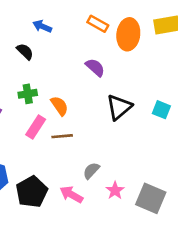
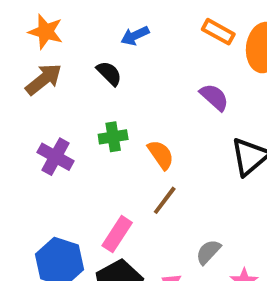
blue arrow: (42, 26) -> (135, 36), turned -48
pink rectangle: (36, 127) -> (117, 234), moved
brown line: (62, 136) -> (165, 200), turned -48

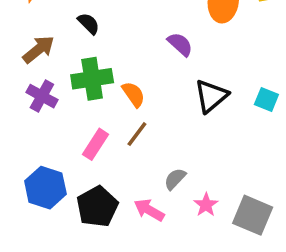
brown arrow: (44, 79) -> (39, 49), moved
green cross: (113, 137) -> (92, 79), size x1.6
pink rectangle: (117, 234) -> (95, 144), moved

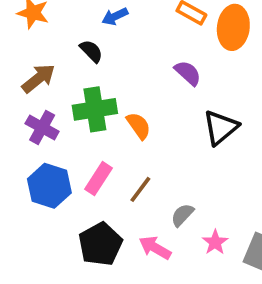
brown line: (137, 134) -> (140, 189), moved
blue hexagon: (45, 188) -> (49, 186), moved

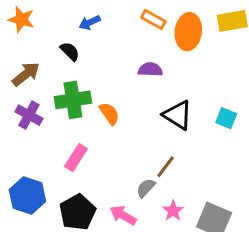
purple semicircle: (188, 73) -> (150, 70), turned -40
black triangle: (221, 128) -> (178, 115), turned -48
blue hexagon: (49, 186) -> (27, 195), moved
brown line: (140, 189) -> (166, 167), moved

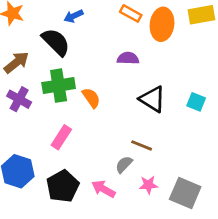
black semicircle: (70, 51) -> (56, 42), size x1.6
brown line: (166, 167) -> (142, 145), turned 75
pink star: (173, 211) -> (148, 185), turned 30

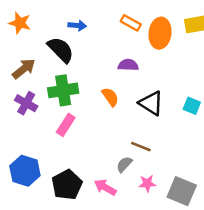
blue arrow: (74, 16) -> (77, 25), turned -150
orange semicircle: (91, 98) -> (110, 97), moved
pink rectangle: (61, 137) -> (66, 125), moved

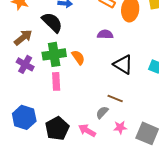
orange semicircle: (110, 97) -> (78, 57), moved
pink rectangle: (66, 125) -> (56, 81), turned -36

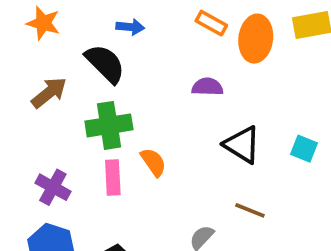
orange semicircle: (78, 57) -> (153, 162), moved
purple cross: (25, 64) -> (53, 187), moved
brown line: (115, 98) -> (250, 210), moved

